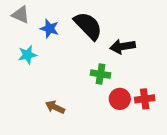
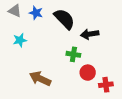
blue star: (49, 29) -> (36, 13), moved
red cross: (145, 99) -> (106, 85), moved
brown arrow: (55, 107) -> (40, 79), size x1.5

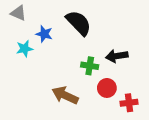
blue star: (36, 13) -> (44, 34), moved
black arrow: (90, 34) -> (117, 56), moved
brown arrow: (40, 79) -> (65, 95), moved

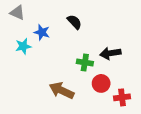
black semicircle: (79, 23) -> (74, 22), size x0.6

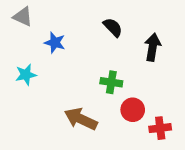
black semicircle: (74, 22) -> (113, 27), moved
cyan star: (23, 46) -> (26, 75), moved
black arrow: (110, 53) -> (153, 47), moved, turned 108

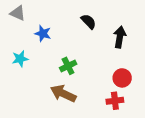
green cross: (111, 82) -> (68, 66), moved, turned -35
red circle: (133, 110) -> (122, 78), moved
red cross: (160, 128) -> (115, 101), moved

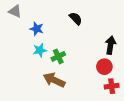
black arrow: (120, 37) -> (111, 45), moved
cyan star: (20, 59) -> (40, 50), moved
red cross: (115, 101) -> (112, 86), moved

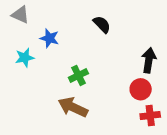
cyan star: (40, 50) -> (25, 58), moved

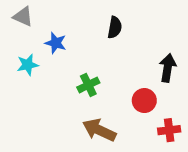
black semicircle: (102, 24) -> (115, 27), turned 54
red circle: (141, 89) -> (144, 101), moved
brown arrow: (73, 107) -> (99, 130), moved

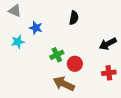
black arrow: (168, 68) -> (108, 44), turned -126
red circle: (144, 101) -> (75, 64), moved
red cross: (169, 130) -> (109, 73), moved

